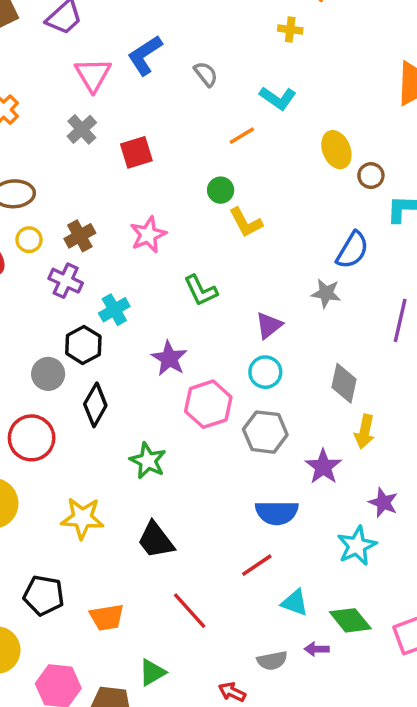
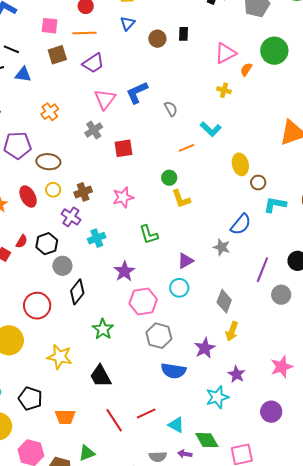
black hexagon: (83, 345) -> (47, 244), moved
gray circle: (48, 374) -> (62, 266), moved
gray hexagon: (265, 432) -> (159, 336), moved
red line: (257, 565) -> (146, 414), moved

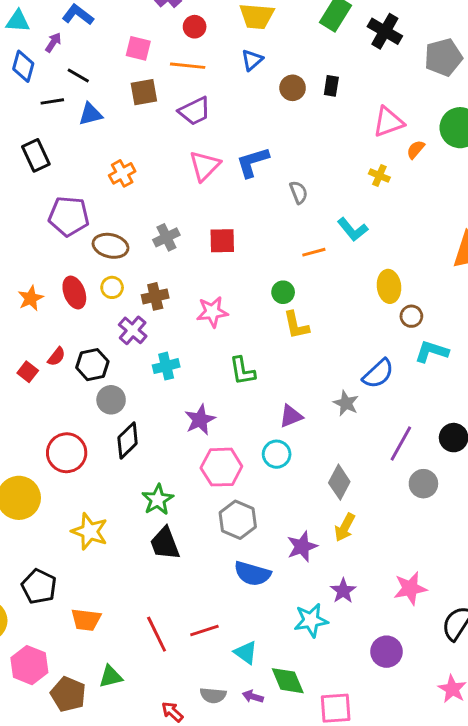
blue triangle: (23, 74) -> (91, 114), turned -30
gray cross: (94, 130) -> (166, 237), moved
black trapezoid: (100, 376) -> (165, 544), moved

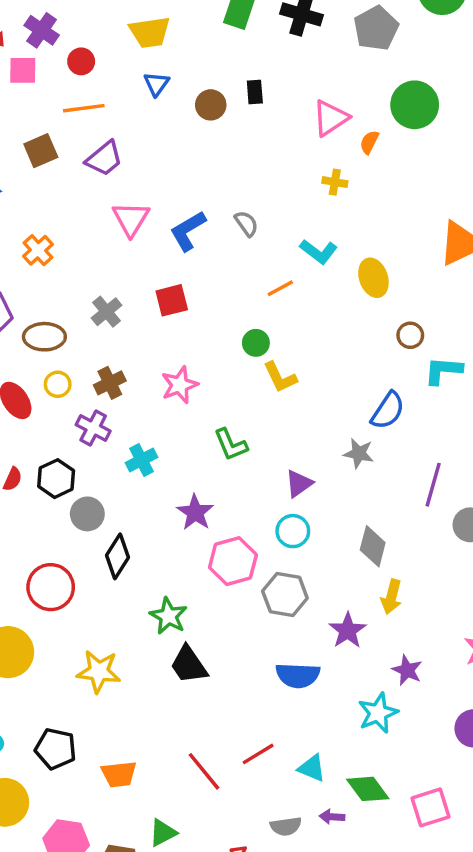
pink square: (138, 48) -> (23, 70), moved
blue L-shape: (253, 162) -> (188, 231), moved
yellow ellipse: (389, 286) -> (373, 278), moved
gray hexagon: (238, 520) -> (285, 595), moved

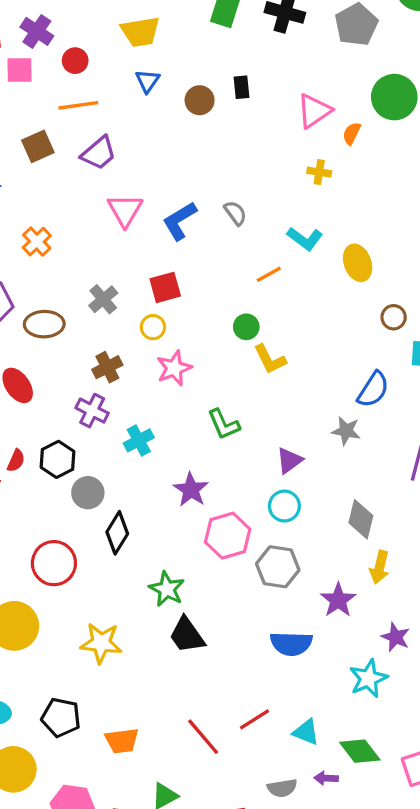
yellow circle: (58, 384) -> (153, 327), moved

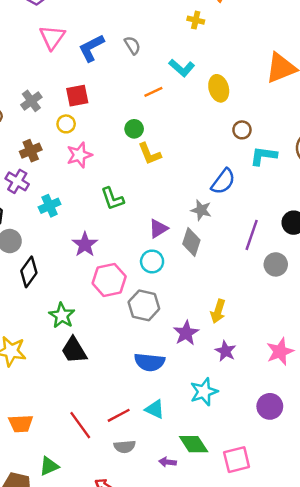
gray diamond: (361, 519) -> (191, 242), moved
purple star: (396, 637) -> (225, 351), moved
cyan triangle: (306, 732) -> (155, 409), moved
gray semicircle: (282, 788) -> (125, 447), moved

